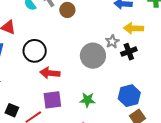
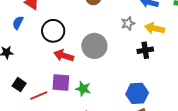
gray star: (112, 41) -> (128, 23), moved
gray circle: (93, 56) -> (94, 46), moved
green star: (87, 100) -> (83, 89), moved

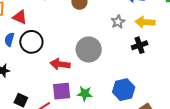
black circle: (53, 31) -> (31, 42), moved
blue hexagon: (137, 93) -> (124, 90), moved

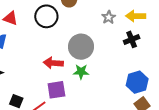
black circle: (31, 42) -> (46, 16), moved
blue hexagon: (124, 90) -> (137, 82), moved
green star: (85, 94) -> (81, 72), moved

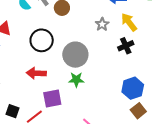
black circle: (46, 16) -> (42, 40), moved
yellow arrow: (136, 16) -> (129, 22), turned 54
red arrow: (53, 63) -> (36, 73), moved

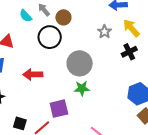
black circle: (42, 40) -> (50, 37), moved
red arrow: (36, 73) -> (33, 75), moved

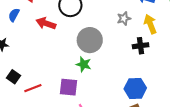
red arrow: (33, 75) -> (46, 23), moved
purple square: (59, 109) -> (69, 87), moved

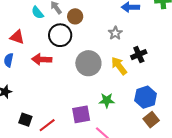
yellow arrow: (150, 24) -> (119, 66), moved
green star: (84, 64) -> (107, 100), moved

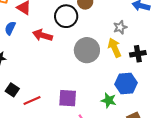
yellow arrow: (119, 66) -> (114, 48), moved
blue hexagon: (146, 97) -> (126, 83), moved
green star: (107, 100) -> (109, 100), moved

